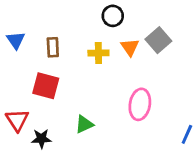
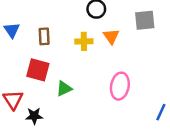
gray square: (158, 40) -> (145, 20), moved, turned 35
green triangle: (84, 124) -> (64, 89), moved

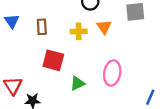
red square: (38, 70) -> (53, 60), moved
green triangle: (64, 89) -> (78, 83), moved

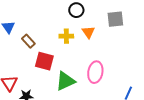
brown rectangle: (42, 27) -> (28, 41), moved, turned -40
green triangle: (78, 83) -> (65, 81), size x1.5

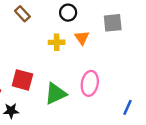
brown rectangle: (28, 41) -> (22, 14), moved
red square: (44, 61) -> (22, 80), moved

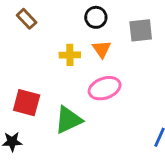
black circle: (68, 13) -> (96, 17), moved
pink ellipse: (90, 83) -> (105, 88), moved, turned 60

